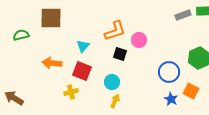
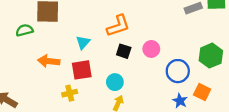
green semicircle: (21, 35) -> (24, 30), moved
pink circle: (139, 40) -> (151, 49), moved
red square: (82, 71) -> (82, 70), turned -30

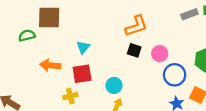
orange L-shape: (118, 26) -> (136, 26), moved
pink circle: (151, 49) -> (160, 54), moved
black square: (124, 51) -> (134, 50), moved

